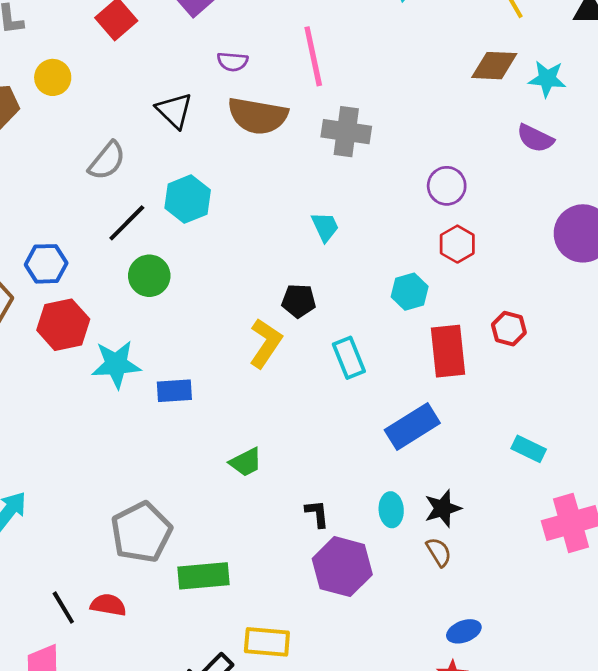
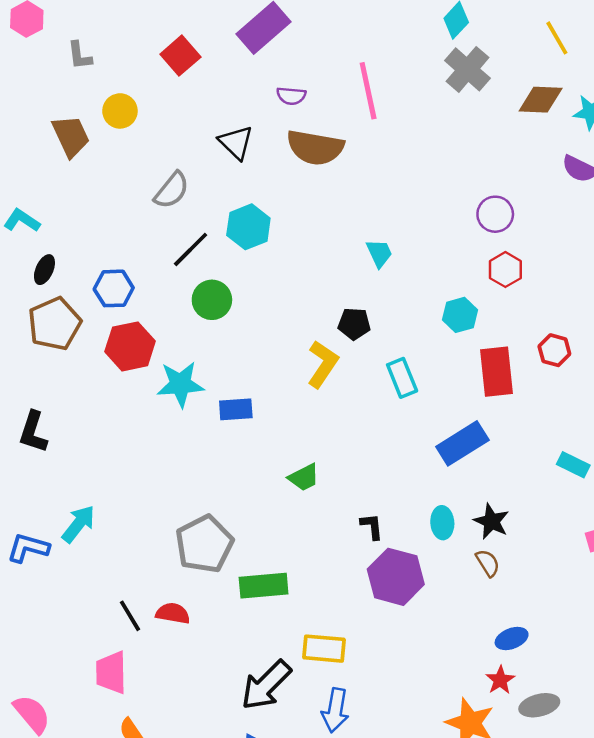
gray cross: (346, 132) -> (468, 69), moved, turned 33
black star: (443, 508) -> (491, 521), turned -30

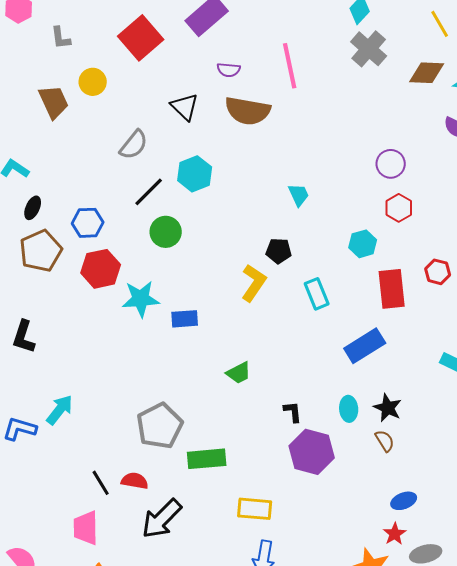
red square: (180, 56) -> (141, 38), size x1.4
black arrow: (266, 685) -> (162, 519), moved

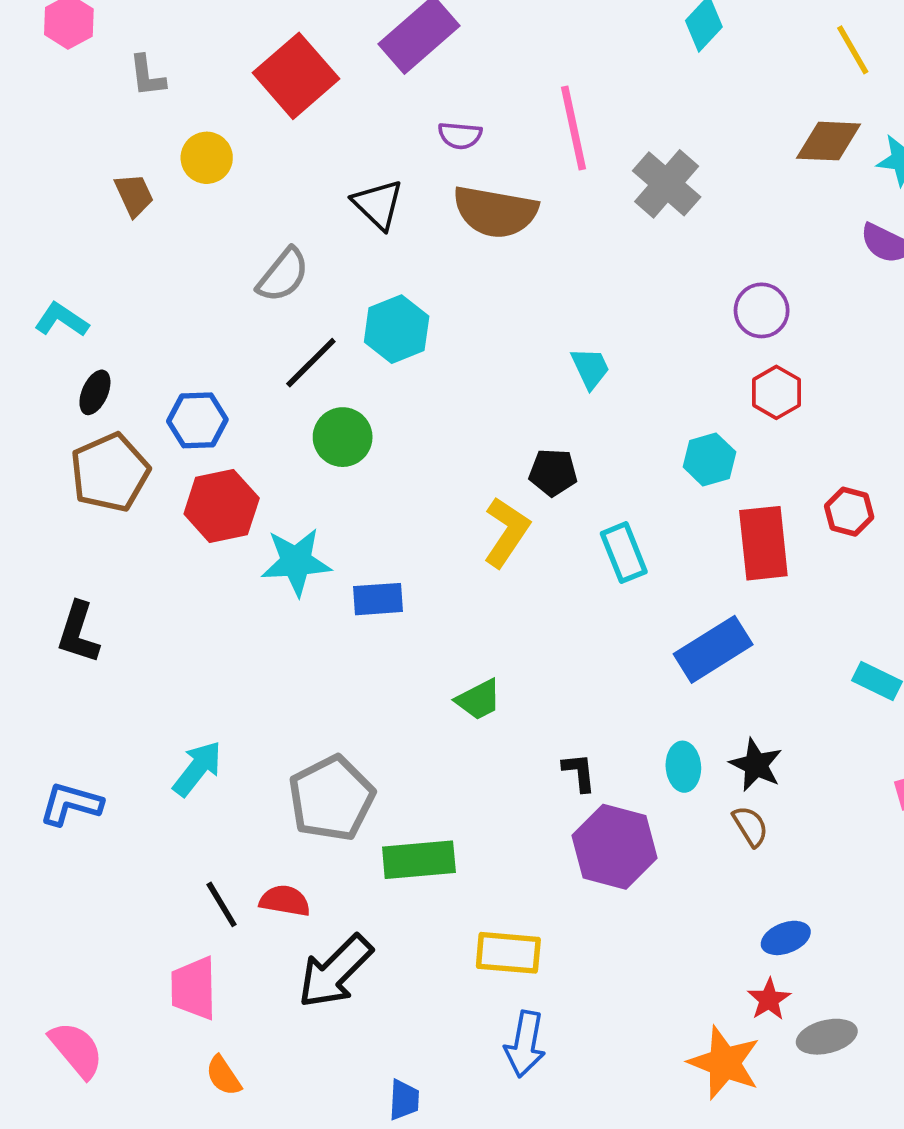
gray cross: (369, 49) -> (667, 184), moved
brown trapezoid: (54, 102) -> (134, 195), size x0.7
cyan arrow: (60, 410) -> (197, 769), moved

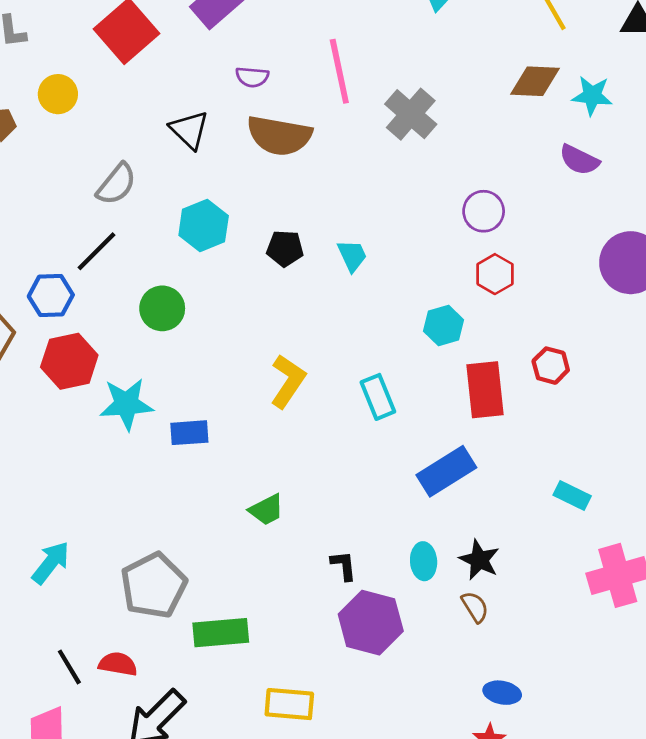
black line: (311, 363) -> (96, 251), moved
black pentagon: (553, 472) -> (285, 248), moved
blue ellipse: (786, 938) -> (502, 693), turned 32

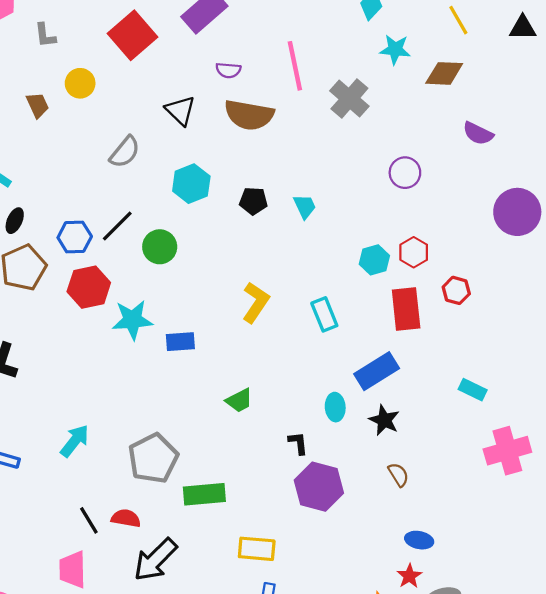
cyan star: (592, 96) -> (395, 49), moved
black line: (96, 251) -> (117, 226), moved
red hexagon: (495, 274) -> (414, 252), moved
black star: (479, 560) -> (384, 420), moved
cyan ellipse: (424, 561) -> (335, 407), moved

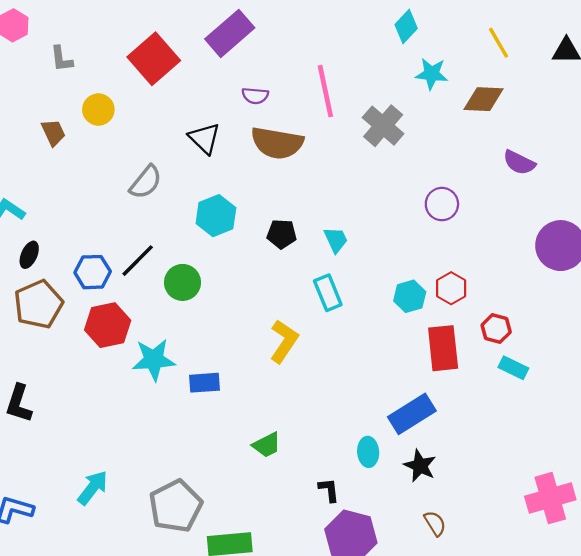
cyan rectangle: (324, 314) -> (328, 293), moved
cyan rectangle: (473, 390) -> (513, 368), moved

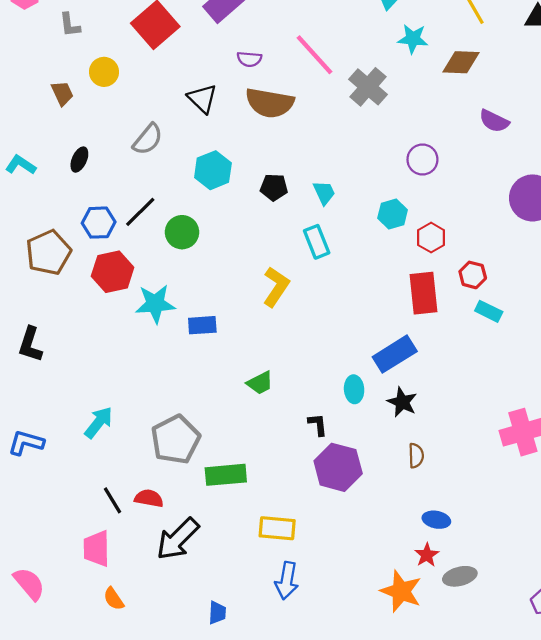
pink line: (325, 91) -> (315, 55), turned -30
black ellipse: (29, 255) -> (79, 160), moved
cyan hexagon: (410, 296) -> (393, 214), moved
brown semicircle: (435, 523) -> (416, 456), turned 30

